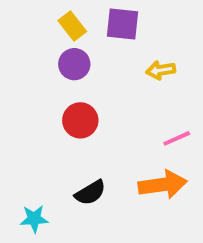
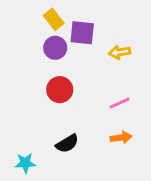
purple square: (122, 24) -> (82, 33), moved
pink line: (177, 138) -> (120, 103), moved
orange arrow: (163, 185) -> (121, 138), size x0.6

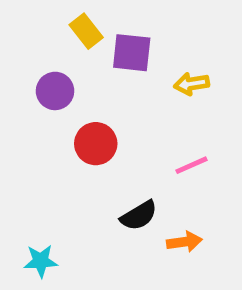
purple circle: (55, 48) -> (55, 91), moved
orange arrow: (121, 138) -> (184, 242), moved
black semicircle: (67, 144) -> (139, 216), moved

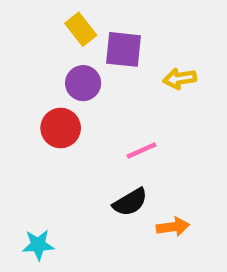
purple circle: (55, 91) -> (83, 83), moved
red circle: (96, 144) -> (61, 128), moved
pink line: (192, 165) -> (141, 150), moved

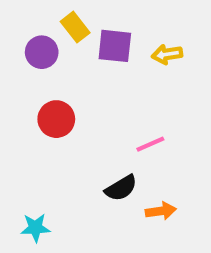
yellow arrow: (180, 79) -> (167, 54), moved
purple circle: (83, 83) -> (42, 52), moved
pink line: (141, 150) -> (150, 144), moved

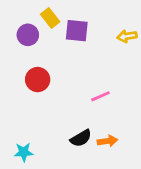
yellow arrow: (167, 54) -> (127, 36), moved
black semicircle: (121, 188) -> (81, 138), moved

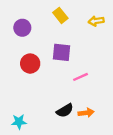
yellow rectangle: (50, 18) -> (60, 15), moved
purple square: (77, 31) -> (61, 52), moved
yellow arrow: (127, 36) -> (96, 21), moved

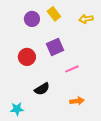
purple circle: (22, 28) -> (32, 19), moved
purple square: (61, 52) -> (55, 47), turned -30
black semicircle: (65, 111) -> (42, 89), moved

